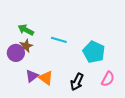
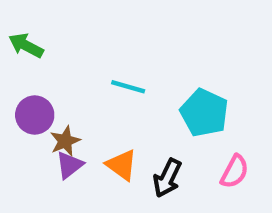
green arrow: (26, 30) -> (26, 45), moved
brown star: (26, 46) -> (65, 141), moved
orange triangle: (46, 78) -> (122, 165), moved

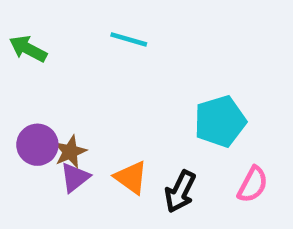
cyan line: (128, 87) -> (129, 39), moved
cyan pentagon: (204, 113) -> (220, 121), turned 30
purple circle: (35, 115) -> (37, 145), moved

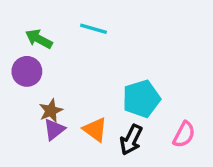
green arrow: (28, 49) -> (39, 39), moved
cyan pentagon: (220, 121) -> (141, 99), moved
purple circle: (37, 145) -> (27, 71), moved

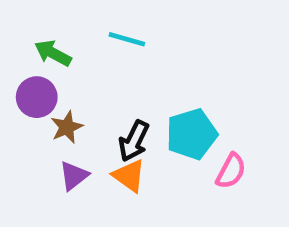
brown star: (51, 111) -> (67, 127), moved
pink semicircle: (184, 135) -> (231, 171), moved
black arrow: (131, 140) -> (134, 141), moved

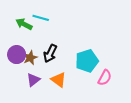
cyan line: (127, 39) -> (41, 18), moved
purple circle: (37, 97) -> (17, 55), moved
black arrow: (134, 141) -> (50, 54), moved

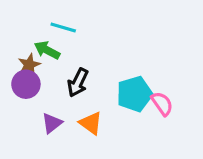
green arrow: (24, 24) -> (47, 50), moved
brown star: (30, 58) -> (29, 65), moved
pink semicircle: (105, 78) -> (162, 104), moved, turned -63

